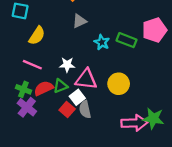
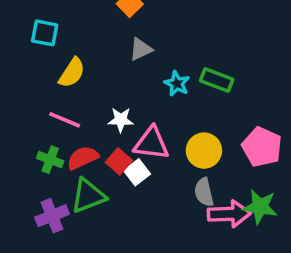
pink pentagon: (154, 30) -> (262, 147), moved, turned -30
green triangle: (60, 86) -> (88, 196), moved, size x1.5
purple cross: (27, 107) -> (52, 216), moved, turned 30
red square: (67, 109) -> (119, 161), moved
gray semicircle: (85, 109) -> (204, 192), moved

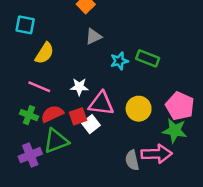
cyan star: (177, 84) -> (119, 61), turned 30
red square: (119, 161) -> (78, 116), turned 30
gray semicircle: (204, 192) -> (132, 160), moved
green star: (260, 207) -> (175, 131), moved

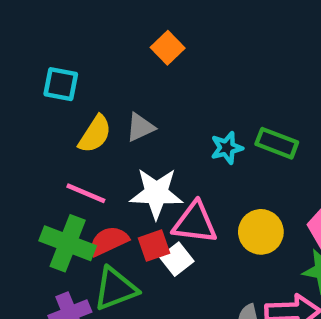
gray triangle: (93, 36) -> (140, 127), moved
white star: (79, 87) -> (156, 193), size x1.6
green cross: (29, 115) -> (68, 243), size x1.6

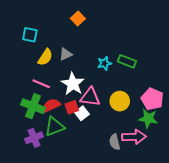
white star: (156, 193) -> (73, 84), turned 30

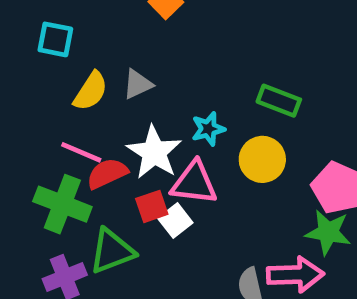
cyan star: (104, 63) -> (208, 129), moved
yellow circle: (120, 101) -> (262, 159), moved
red semicircle: (51, 105) -> (107, 174), moved

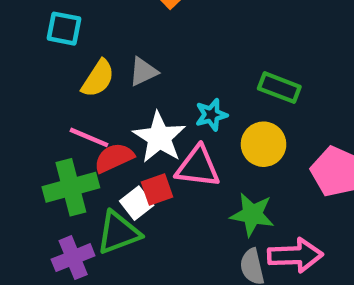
green cross: (62, 204) -> (71, 187), turned -36
white square: (175, 221) -> (137, 203), moved
green star: (328, 232) -> (252, 214), moved

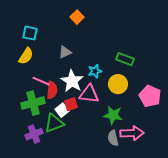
yellow semicircle: (98, 78) -> (26, 56), moved
red semicircle: (114, 158) -> (52, 90), turned 120

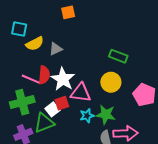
orange square: (77, 17) -> (68, 12), turned 32
yellow semicircle: (26, 56) -> (35, 44), moved, turned 30
cyan star: (95, 71) -> (87, 116), moved
red semicircle: (52, 90) -> (44, 75), moved

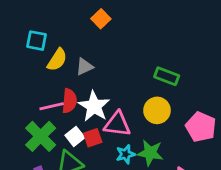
orange square: (68, 12) -> (101, 19), turned -32
yellow semicircle: (35, 44) -> (57, 60), turned -30
pink line: (31, 79) -> (52, 106), turned -36
green cross: (22, 102) -> (41, 136), turned -30
white square: (52, 109) -> (75, 136), moved

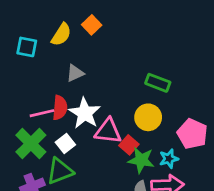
yellow semicircle: (57, 60) -> (61, 35), moved
red square: (93, 138) -> (129, 145), moved, turned -30
cyan star: (126, 154) -> (169, 159), moved

